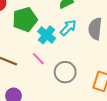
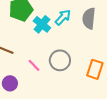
pink line: (38, 59) -> (34, 65), moved

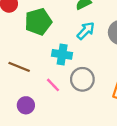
cyan cross: (42, 24) -> (62, 54), moved, turned -30

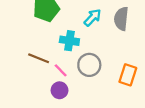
brown line: (19, 67) -> (39, 58), moved
purple circle: (26, 105) -> (60, 90), moved

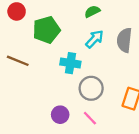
brown line: (39, 58) -> (18, 61), moved
pink line: (61, 70) -> (90, 118), moved

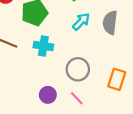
cyan cross: (70, 63) -> (43, 46), moved

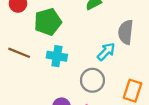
cyan arrow: (81, 22) -> (106, 52), moved

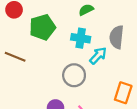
cyan cross: (57, 56) -> (81, 38), moved
gray circle: (92, 80) -> (74, 75), moved

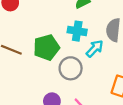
green pentagon: (42, 27) -> (46, 47), moved

